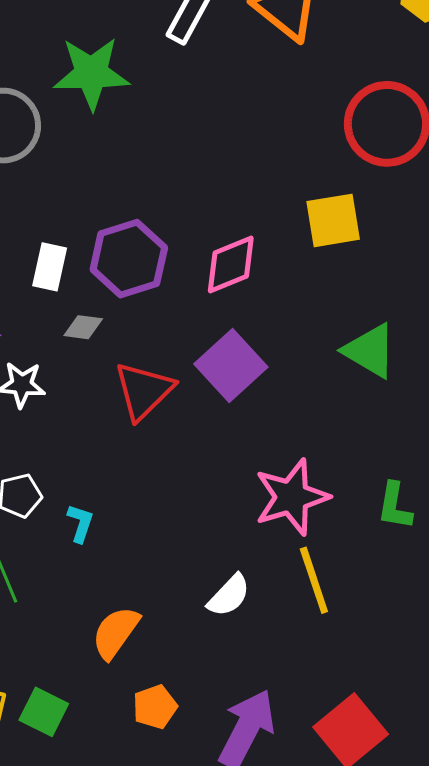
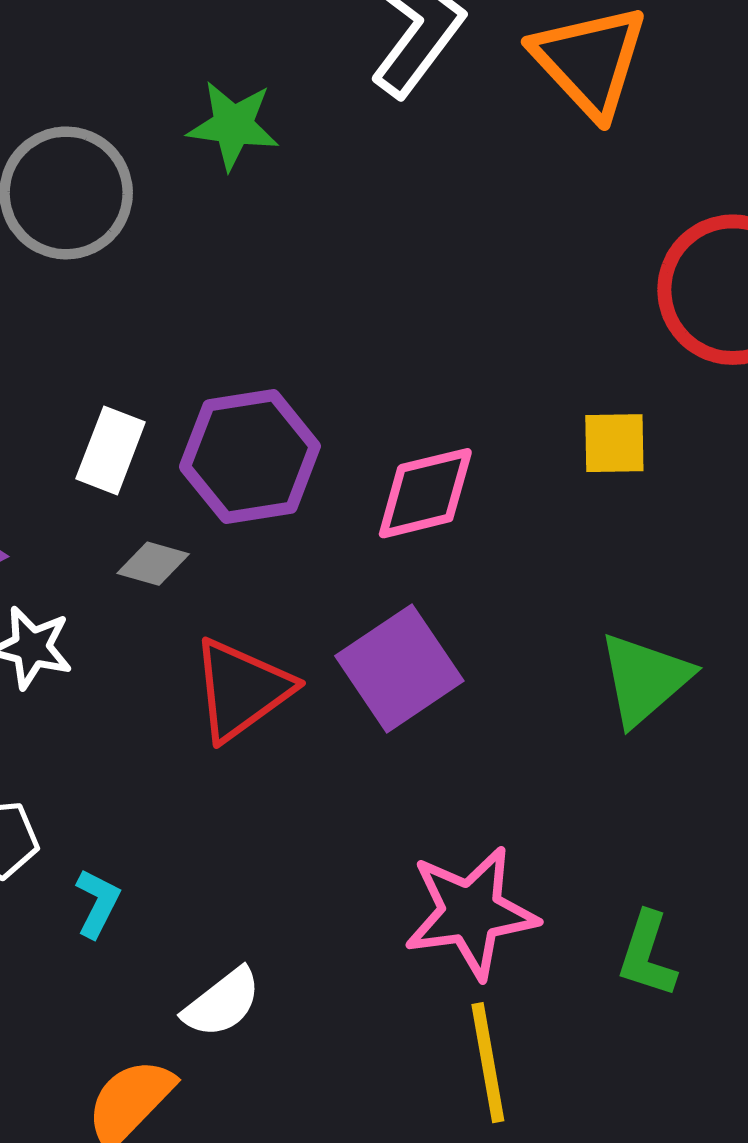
green star: (91, 73) -> (233, 125), size x0.7
yellow square: (333, 220) -> (614, 443), size x0.7
green triangle: (370, 351) -> (645, 679), turned 40
white semicircle: (229, 596) -> (222, 1003), moved

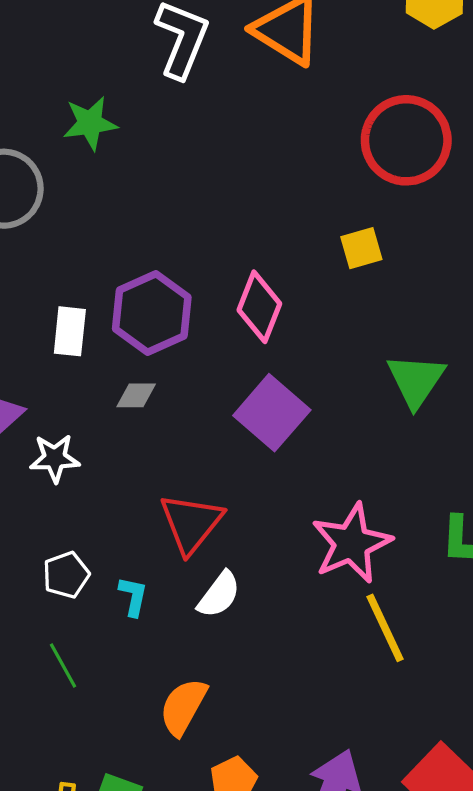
pink diamond: (425, 493) -> (259, 307), turned -40
gray diamond: (153, 564) -> (136, 395), moved
red triangle: (241, 690) -> (191, 523), moved
white semicircle: (222, 1003) -> (219, 595), moved

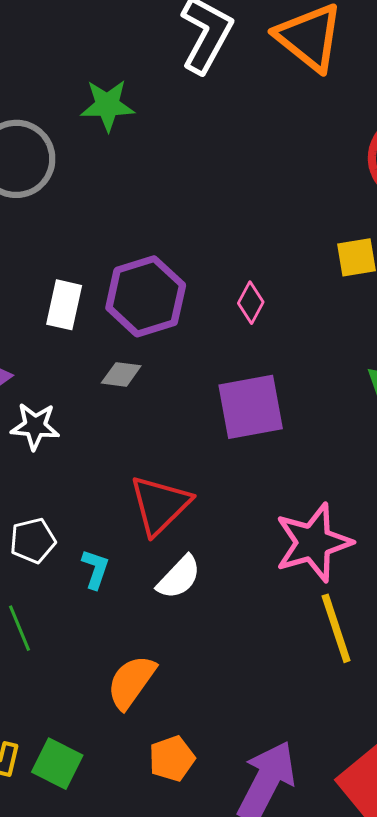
pink diamond: (259, 307) -> (251, 303), size x0.6
purple square: (272, 413) -> (251, 407), turned 32

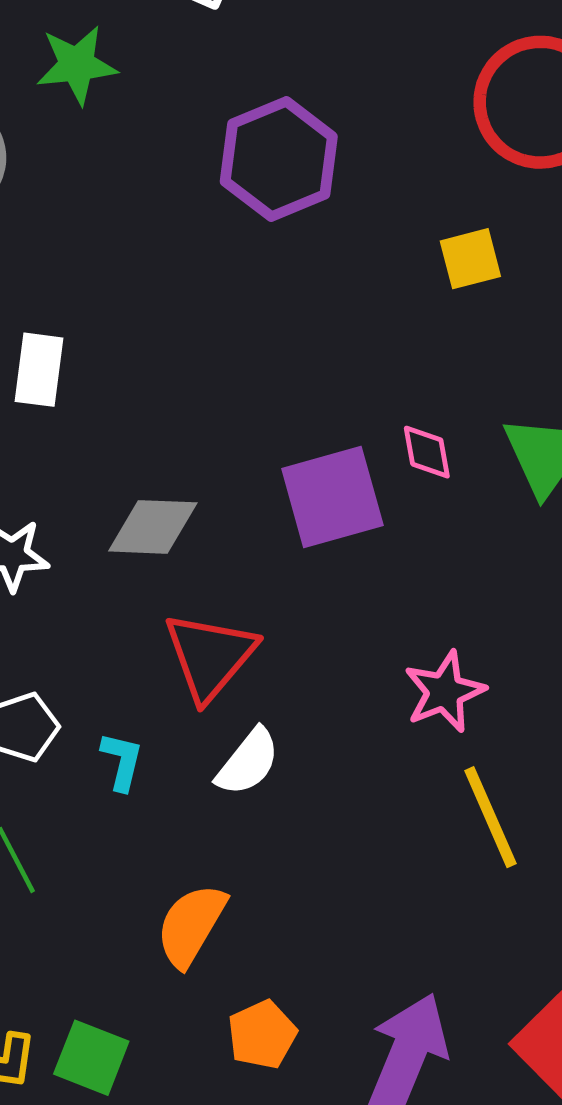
purple hexagon: (146, 296) -> (279, 159), moved
pink diamond: (251, 303) -> (427, 452), moved, turned -33
gray diamond: (121, 374) -> (153, 527), moved, size x1.5
pink star: (313, 543) -> (445, 692), size x0.7

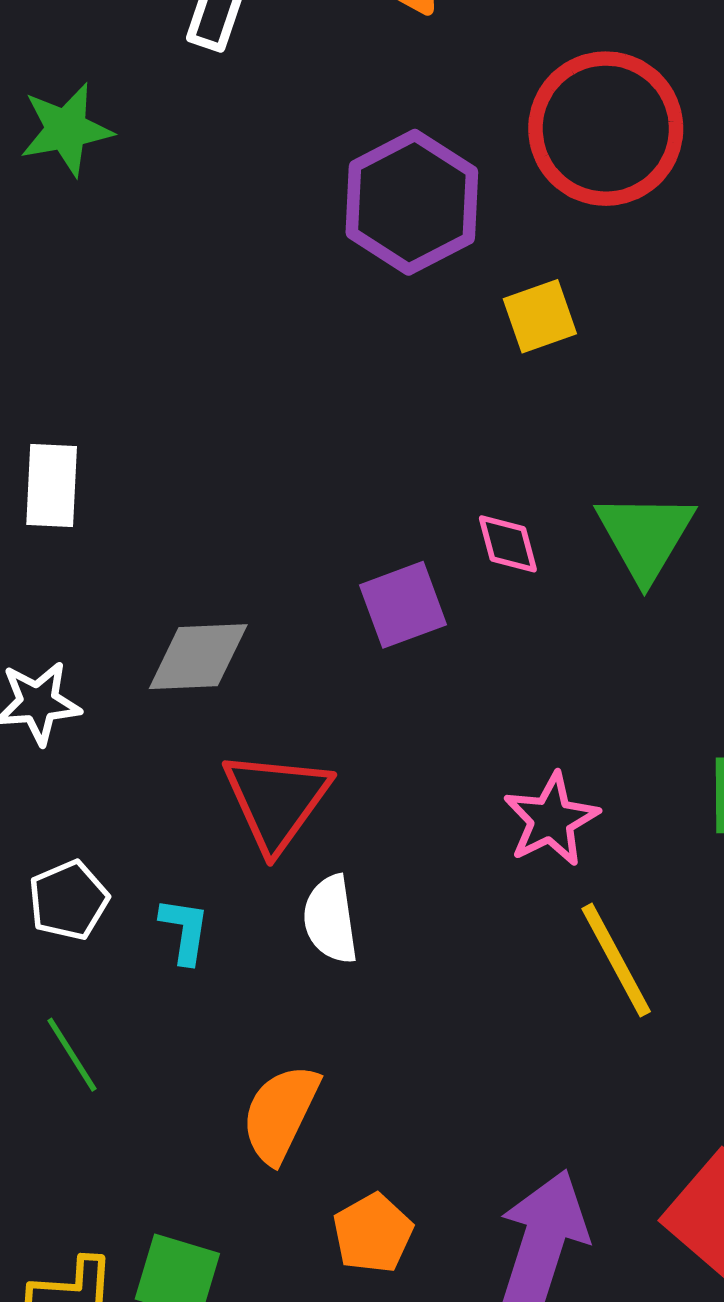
purple hexagon: (279, 159) -> (412, 202), moved
purple square: (332, 497) -> (403, 605), size x0.7
white semicircle: (248, 762) -> (331, 919), turned 138

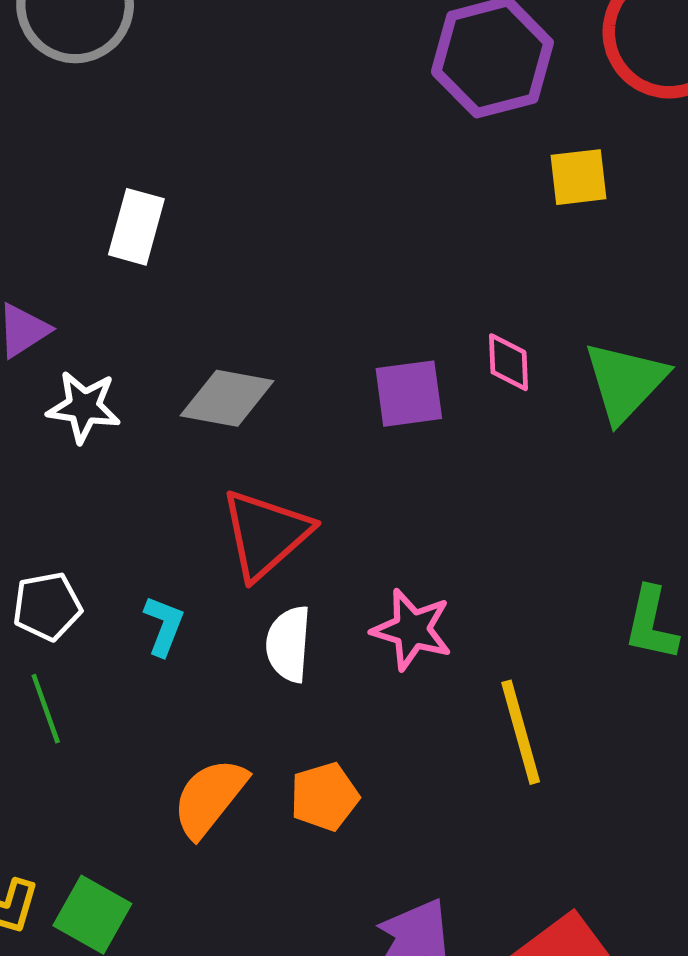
pink star: (551, 819) -> (412, 630), moved, turned 30
white pentagon: (68, 900) -> (47, 606), moved
orange pentagon: (373, 1233) -> (324, 797), moved

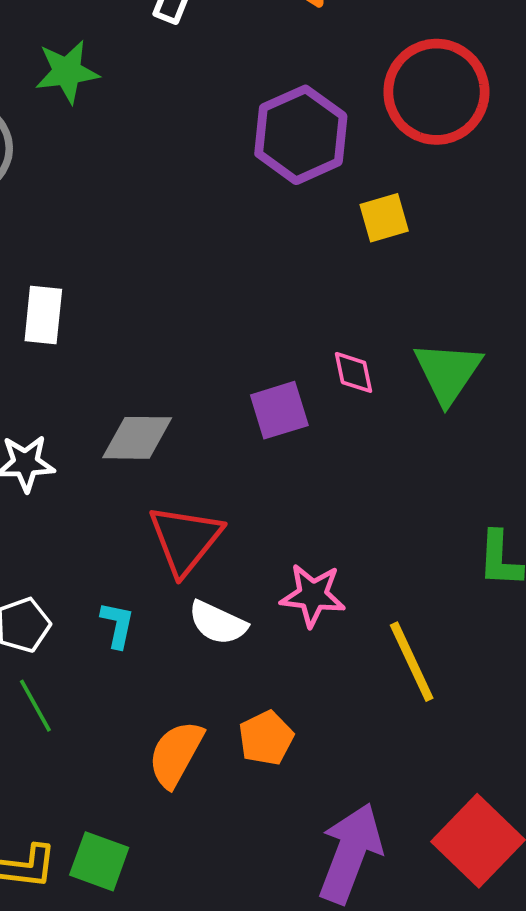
white semicircle: (288, 644) -> (218, 623), turned -60

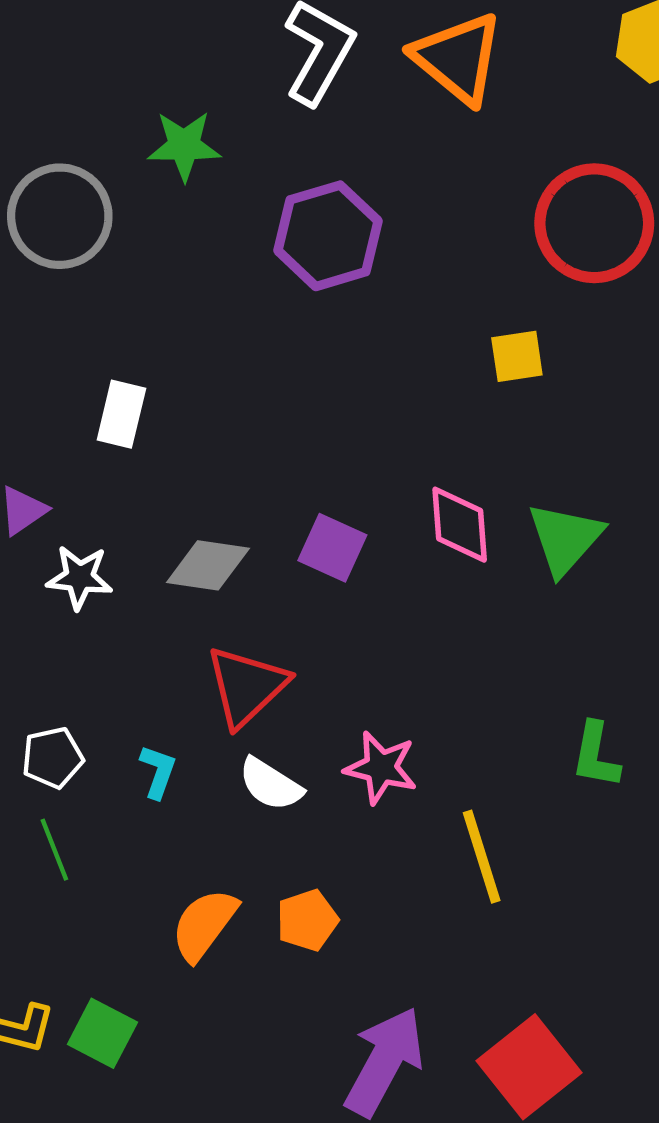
purple hexagon: (301, 135) -> (328, 236), moved
pink diamond: (354, 372) -> (460, 525), size x1.5
purple square: (279, 410) -> (332, 548), moved, turned 34

